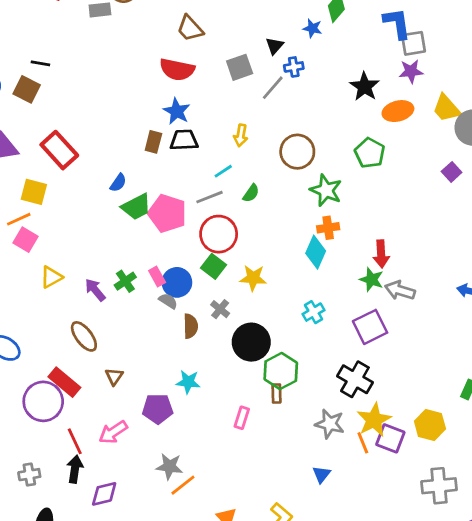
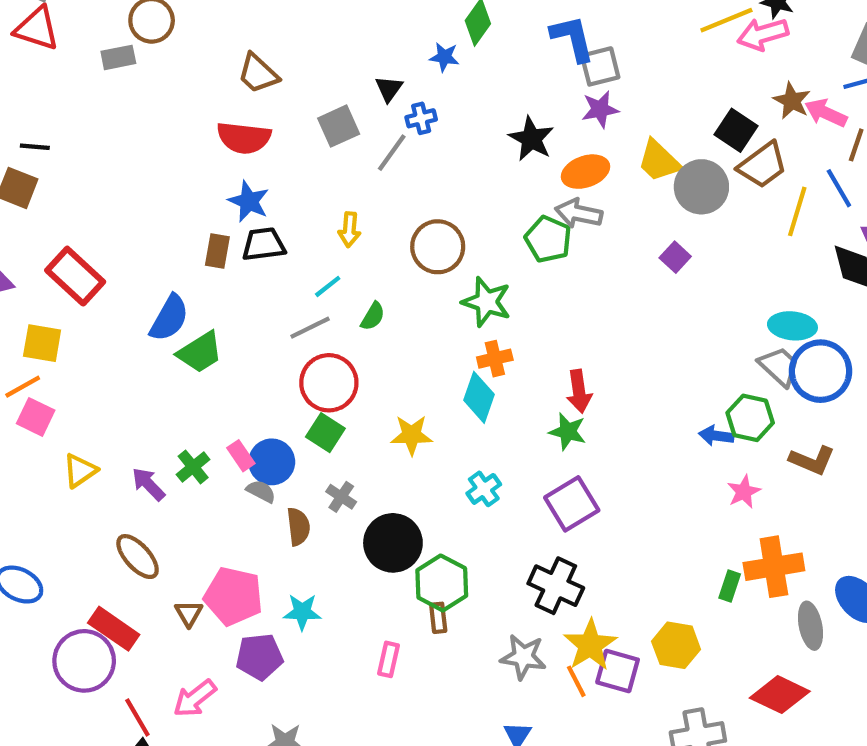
blue semicircle: (118, 183) -> (169, 318), size x1.6
pink pentagon: (167, 213) -> (233, 596), moved
yellow star: (253, 278) -> (412, 435), moved
gray arrow: (400, 290) -> (579, 213), moved

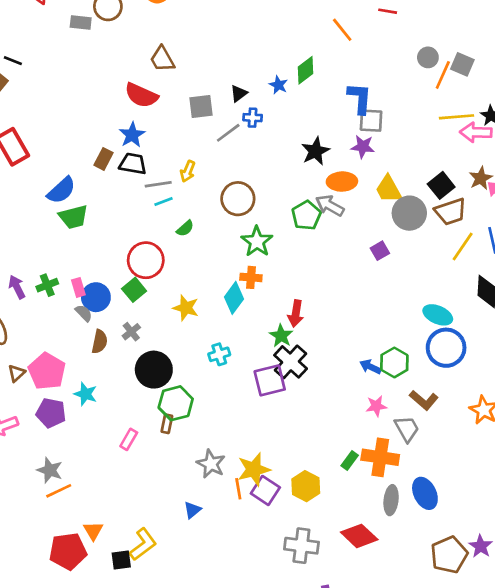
gray line: (310, 328) -> (158, 184), moved
gray trapezoid: (779, 366) -> (407, 429), moved
black cross: (556, 586) -> (291, 362), moved

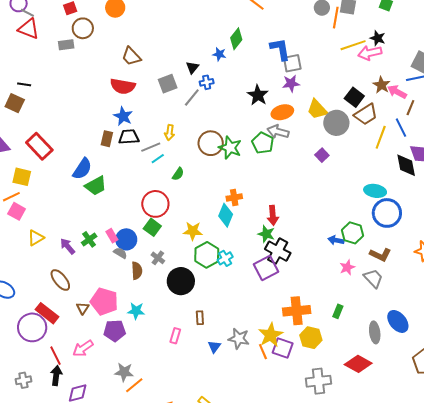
green star: (257, 241) -> (230, 148), moved
green hexagon: (176, 403) -> (207, 255), moved
orange cross: (380, 457) -> (297, 311), moved
blue triangle: (192, 510) -> (214, 347), moved

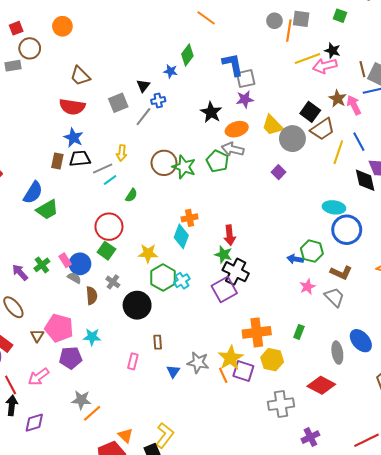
pink arrow: (397, 92) -> (354, 105), turned 36
brown line: (410, 108) -> (362, 69), moved, turned -35

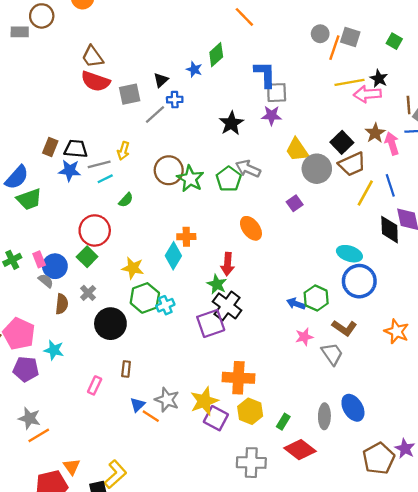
red semicircle: (72, 107) -> (96, 81), moved
orange ellipse: (237, 129) -> (251, 228), moved, turned 60
blue star: (73, 138) -> (70, 170), moved, turned -30
green rectangle: (299, 332) -> (283, 422), moved
orange line: (223, 375) -> (151, 416), moved, turned -42

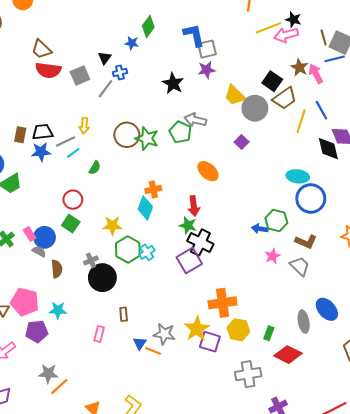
red circle: (95, 230) -> (73, 200), size x0.7
gray cross: (88, 293) -> (91, 260), moved, turned 32

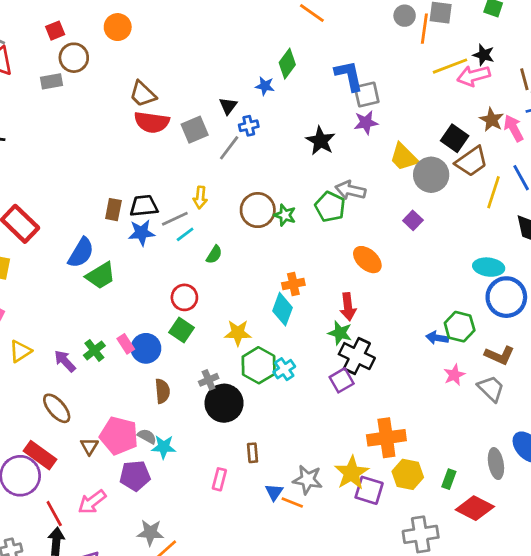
green star: (147, 138) -> (285, 215), size x0.7
gray semicircle: (39, 251) -> (147, 436), moved
purple square: (189, 260) -> (342, 380), size x0.7

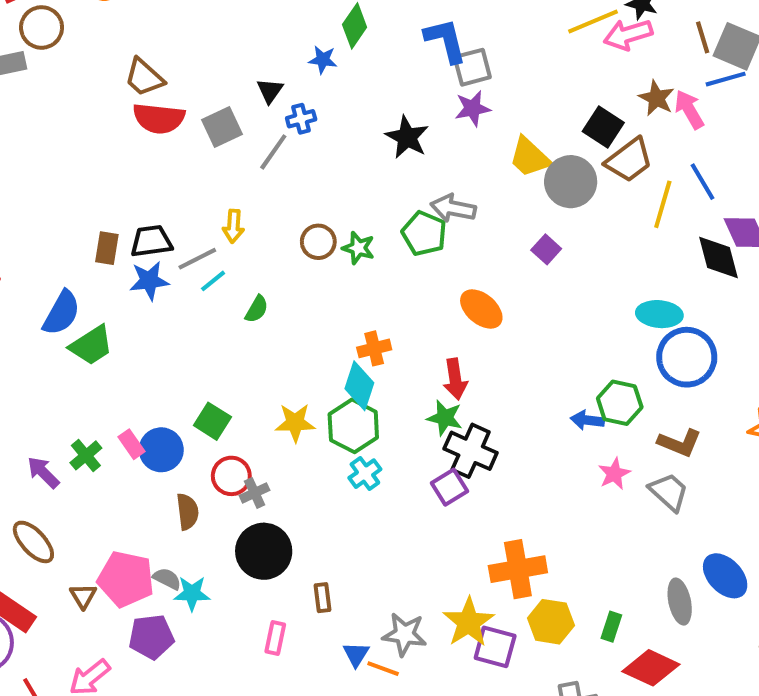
brown circle: (258, 210) -> (318, 242), size x0.7
red circle: (184, 297) -> (231, 476), moved
green hexagon: (259, 365) -> (353, 426), moved
black circle: (224, 403) -> (264, 551), moved

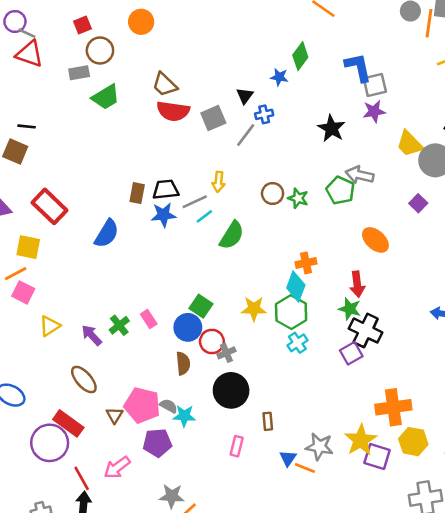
green semicircle: (257, 309) -> (232, 235), size x1.6
green trapezoid: (91, 345) -> (106, 97), moved
blue circle: (161, 450) -> (188, 327), moved

